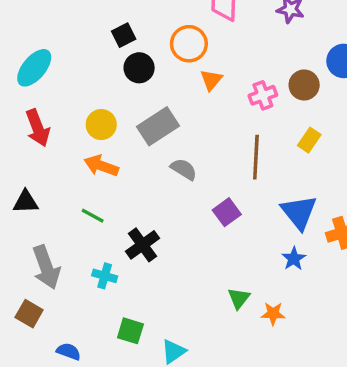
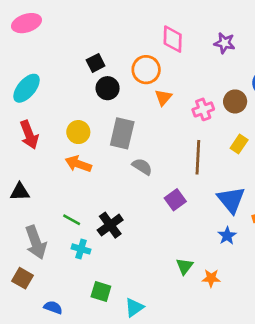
gray rectangle: (158, 126) -> (122, 133), turned -44
green line: (93, 216) -> (72, 220), moved

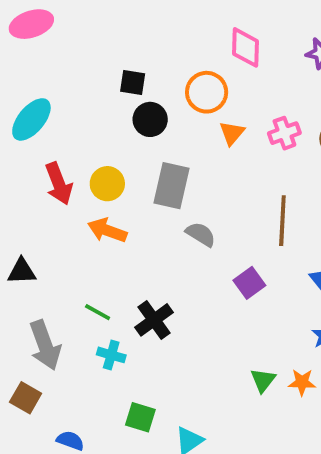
black square: (96, 63) -> (133, 82), turned 36
pink cross: (203, 109) -> (284, 133), moved
red arrow: (29, 135) -> (59, 184), moved
orange star: (211, 278) -> (302, 382), moved

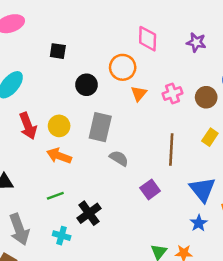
black square: (133, 82) -> (58, 51), moved
green line: (98, 312) -> (55, 196), moved, turned -49

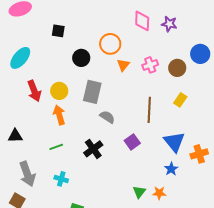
pink diamond: (148, 39) -> (142, 21), moved
orange arrow: (59, 156) -> (59, 115), turned 54
black cross: (89, 213) -> (93, 149), moved

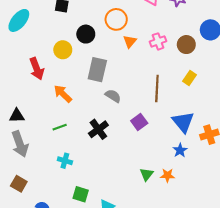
cyan ellipse: (20, 58) -> (19, 20), moved
yellow circle: (59, 91) -> (63, 50), moved
orange arrow: (59, 115) -> (63, 94), turned -30
gray arrow: (27, 174) -> (20, 144), moved

